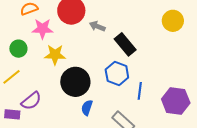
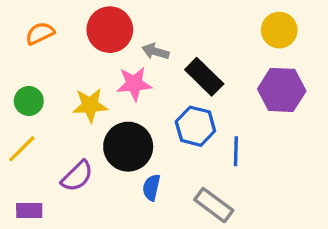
pink star: (42, 29) -> (134, 84), moved
purple semicircle: (31, 101) -> (77, 176), moved
purple hexagon: (176, 101) -> (282, 90), moved

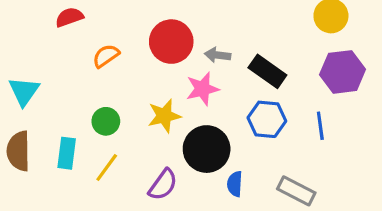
blue line: (236, 151) -> (320, 126), moved

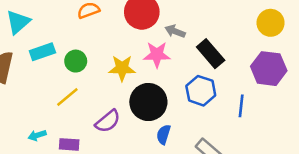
cyan rectangle: (67, 153) -> (42, 52), moved, turned 50

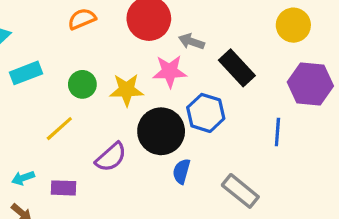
yellow circle: (271, 23) -> (293, 25), moved
green circle: (76, 61) -> (82, 84), moved
blue hexagon: (201, 91) -> (206, 113), moved

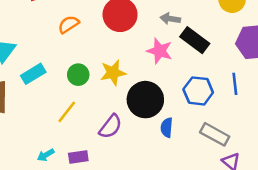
gray arrow: (191, 41) -> (170, 19), moved
pink star: (170, 71) -> (160, 51), moved, turned 30
blue hexagon: (206, 113) -> (198, 91), moved

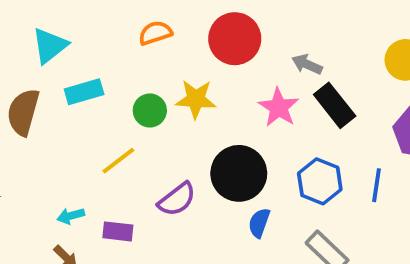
yellow star: (113, 73) -> (196, 99), moved

